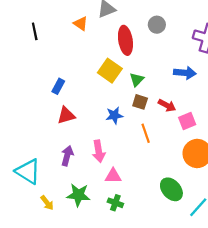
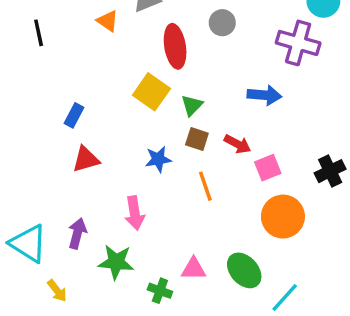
purple arrow: (67, 156) -> (77, 233), moved
pink triangle: (113, 176) -> (194, 269), moved
green star: (78, 195) -> (116, 262), moved

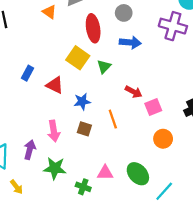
blue arrow: (264, 95) -> (130, 42), moved
brown square: (197, 139) -> (84, 129), moved
red triangle: (86, 159) -> (55, 85), moved, turned 42
pink arrow: (135, 213) -> (54, 131), moved
orange circle: (283, 217) -> (163, 139), size x0.7

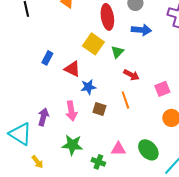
red arrow: (134, 92) -> (131, 75), moved
blue star: (82, 102) -> (88, 87), moved
purple arrow: (30, 150) -> (43, 117), moved

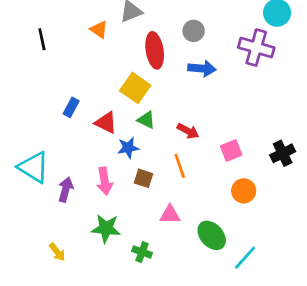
green triangle: (117, 52) -> (146, 120), moved, turned -48
cyan triangle: (20, 134) -> (34, 167), moved
pink triangle: (118, 149) -> (170, 215), moved

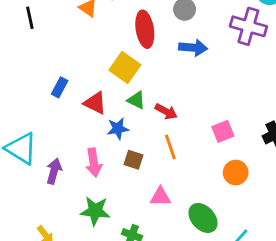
red arrow: (188, 131) -> (166, 112), moved

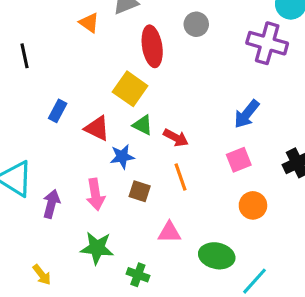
black line: (30, 18) -> (25, 56), moved
blue arrow: (193, 48) -> (247, 114), moved, turned 124
green ellipse: (203, 218) -> (217, 256), turned -36

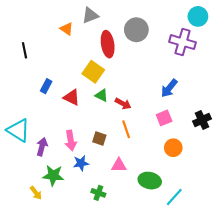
gray circle: (196, 24) -> (136, 30), size x1.5
blue star: (122, 157) -> (81, 163), moved
green star: (97, 248) -> (53, 175), moved

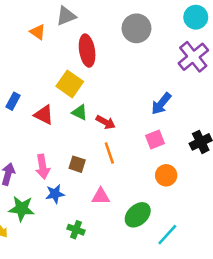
gray circle: (136, 30) -> (136, 28), moved
purple cross: (183, 42) -> (193, 57), moved, turned 35
green ellipse: (150, 181) -> (138, 215), turned -55

